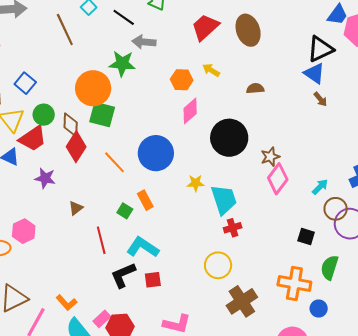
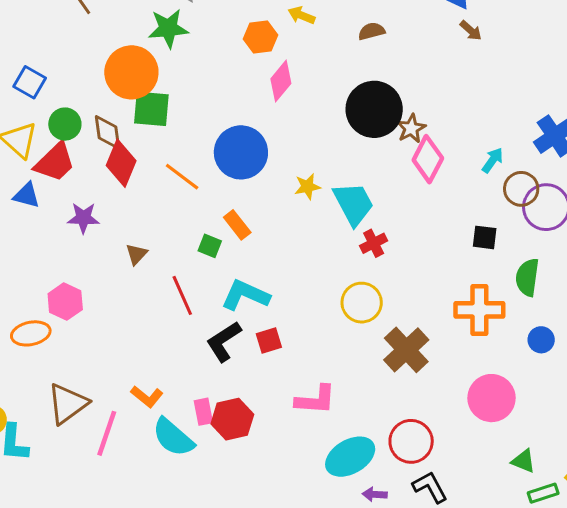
black circle: (229, 138) -> (374, 109), moved
blue circle: (319, 309) -> (541, 340), moved
pink rectangle: (102, 319) -> (203, 412), turned -48

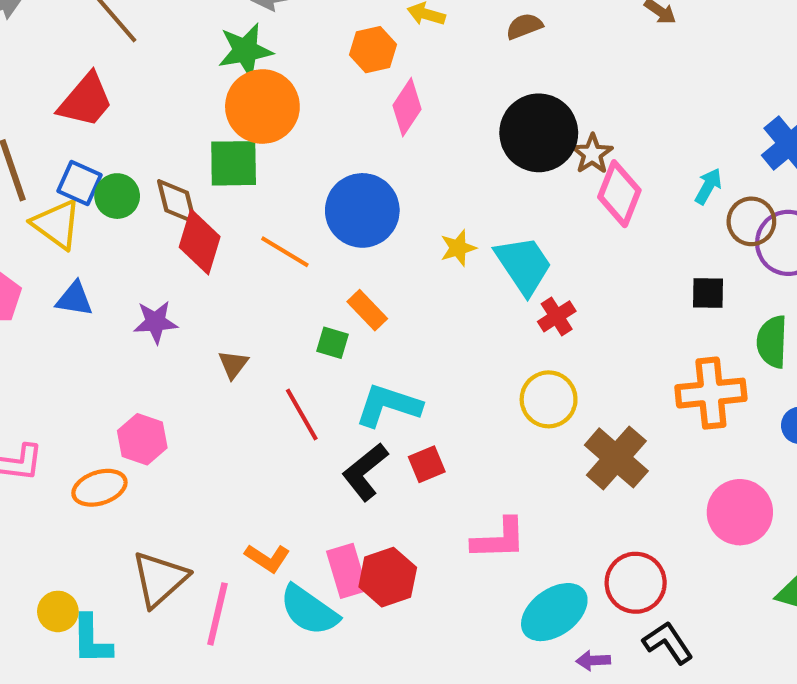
orange circle: (131, 72) -> (262, 107), moved
blue square: (30, 82) -> (80, 183), moved
red trapezoid: (55, 162) -> (86, 100), moved
pink rectangle: (203, 412) -> (347, 571), size x1.4

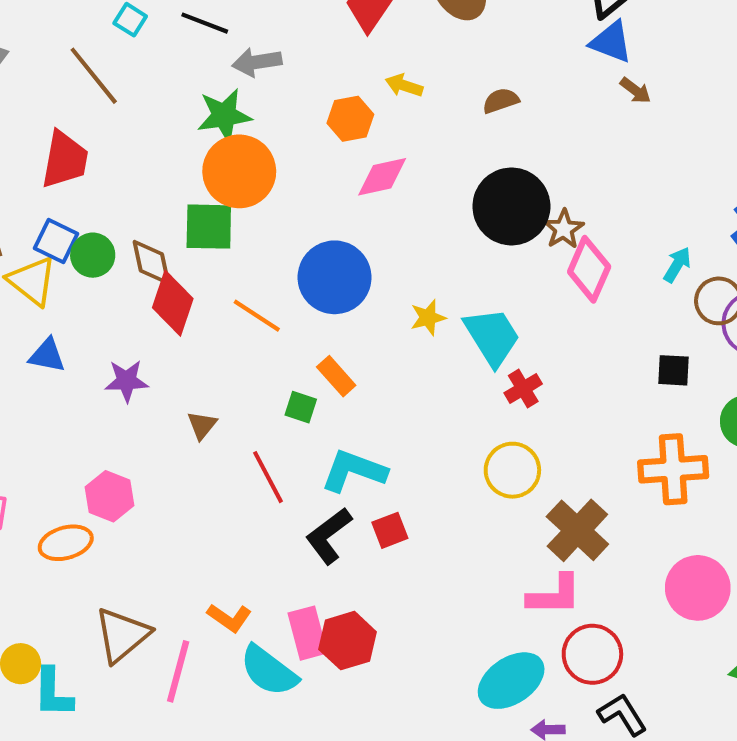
red trapezoid: (86, 100) -> (65, 160), turned -32
pink diamond: (407, 107) -> (382, 177), turned 42
pink L-shape: (499, 539) -> (554, 595), moved

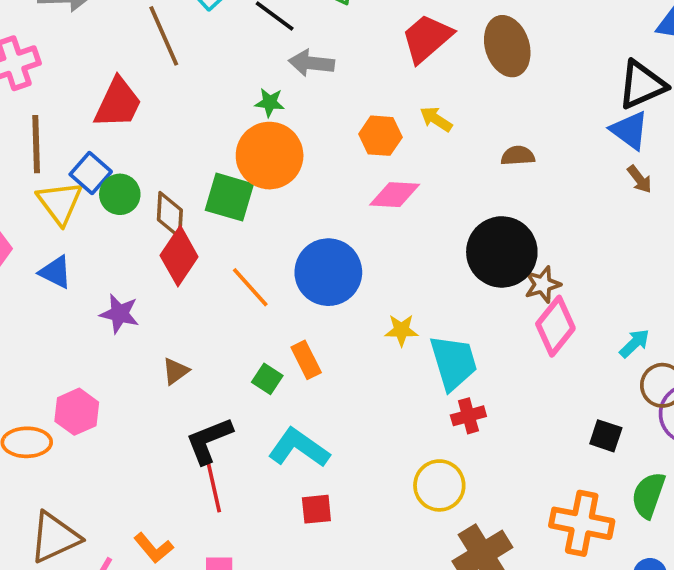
green star: (224, 115) -> (270, 102), size x0.6
red line: (268, 477) -> (214, 487), moved
black L-shape: (329, 536) -> (209, 440), moved

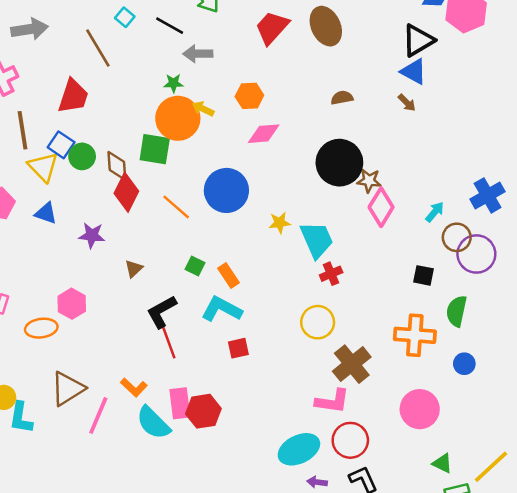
yellow arrow: (436, 119) -> (203, 109), moved
brown arrow: (639, 179) -> (407, 103), moved
brown star: (543, 284) -> (369, 181), turned 30
orange rectangle: (306, 360) -> (229, 275), moved

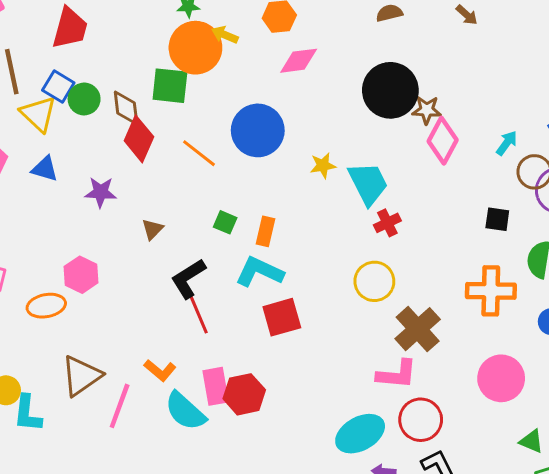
orange rectangle: (229, 275) -> (266, 231), turned 50
red square: (238, 348) -> (282, 317), size x1.5

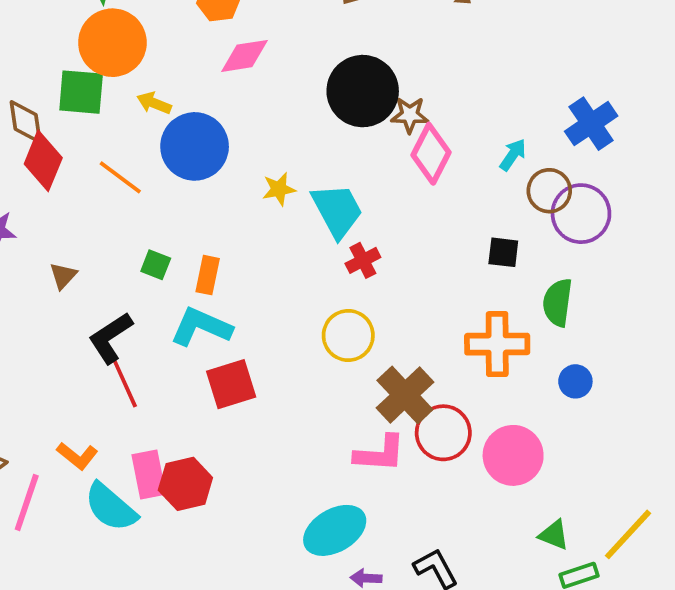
yellow arrow: (225, 35) -> (154, 103), moved
red circle: (421, 420) -> (443, 433), moved

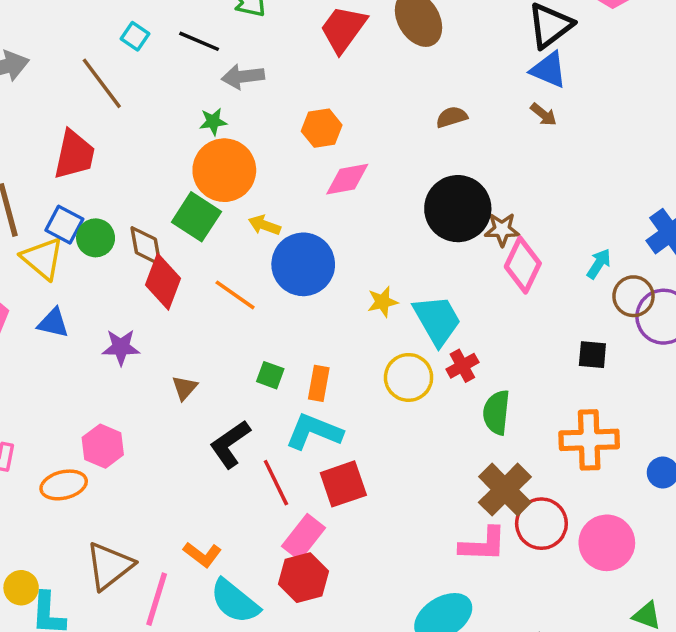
green square: (81, 92) -> (196, 217), turned 30
green semicircle: (558, 302) -> (496, 412), moved
yellow circle: (348, 335) -> (409, 377), moved
red line: (124, 383) -> (276, 483), moved
pink rectangle: (149, 475) -> (304, 537), moved, turned 51

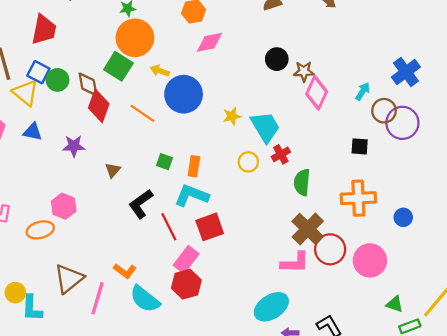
black circle: (458, 209) -> (277, 59), size x0.6
yellow circle: (409, 377) -> (248, 162), size x0.7

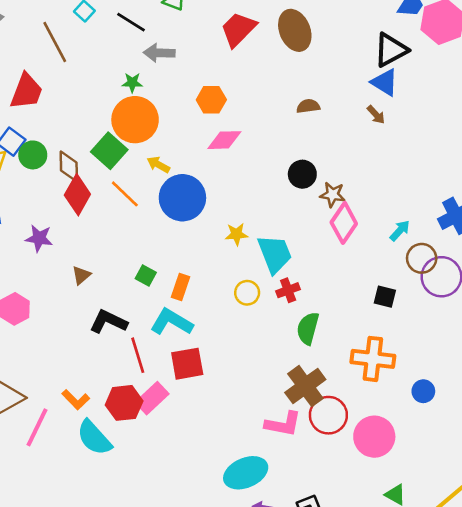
orange line: (142, 113) -> (125, 194), moved
black L-shape: (141, 204) -> (108, 322), turned 52
red hexagon: (186, 284) -> (124, 403), moved

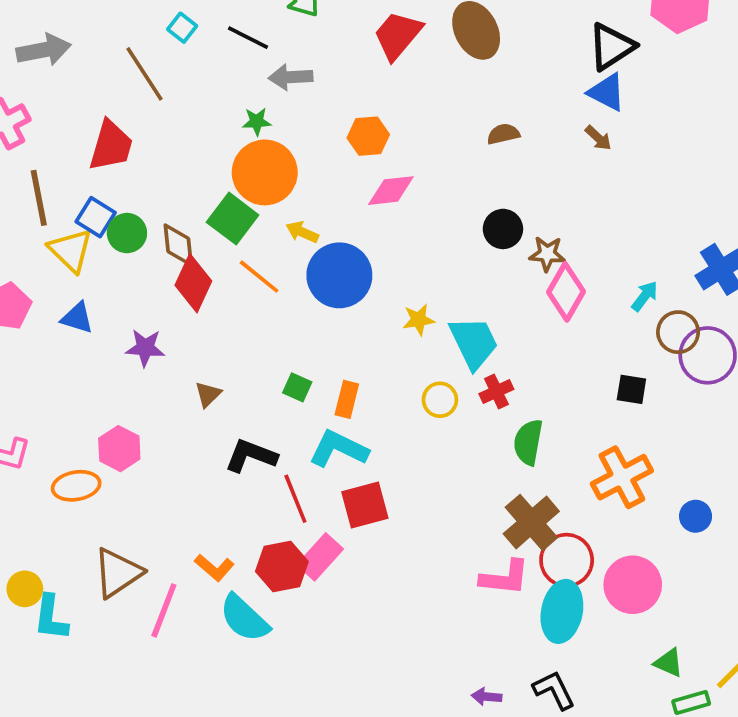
orange cross: (373, 359) -> (622, 477), turned -30
cyan ellipse: (246, 473) -> (562, 611), moved, turned -51

